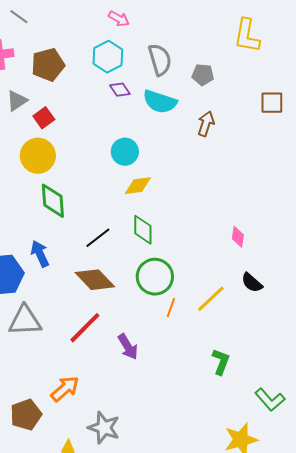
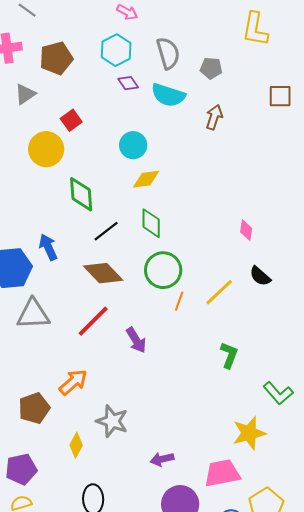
red square: (44, 118) -> (71, 120), moved
green diamond: (53, 201) -> (81, 194), moved

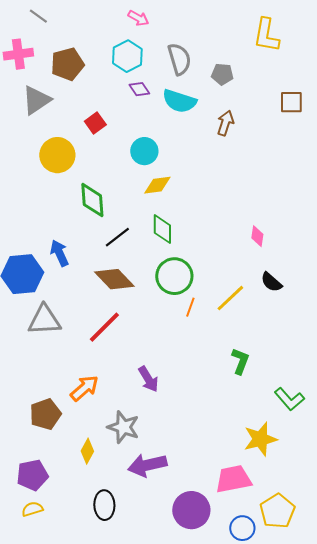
gray triangle: (25, 94) -> (36, 100), size x1.4
red square: (71, 120) -> (95, 123), moved
purple arrow: (136, 340) -> (148, 379), moved
purple arrow: (162, 459) -> (147, 465), moved, size x1.6

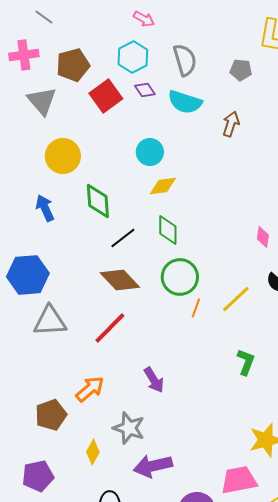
gray pentagon: (222, 74) -> (241, 70), moved
gray triangle: (36, 100) -> (42, 101), turned -36
red square: (95, 123) -> (106, 96), moved, size x1.5
blue arrow: (59, 253) -> (45, 208), moved

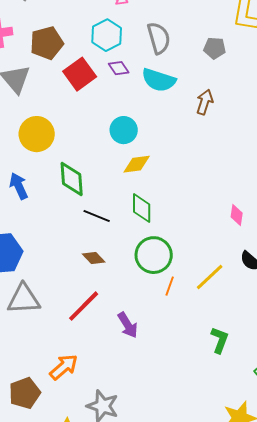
black line: (123, 238) -> (97, 216), turned 60
brown diamond: (120, 280) -> (94, 258), size x0.6
purple arrow: (154, 380) -> (128, 325), moved

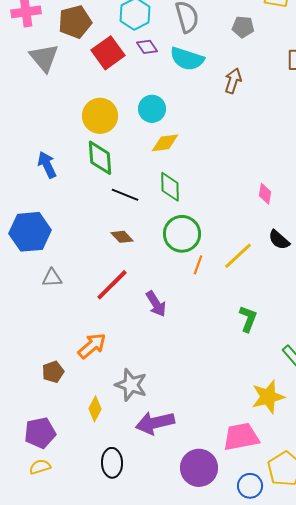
yellow circle: (37, 134) -> (100, 116), moved
gray triangle: (24, 299) -> (52, 278), size x0.6
brown pentagon: (25, 393) -> (53, 372), size x0.7

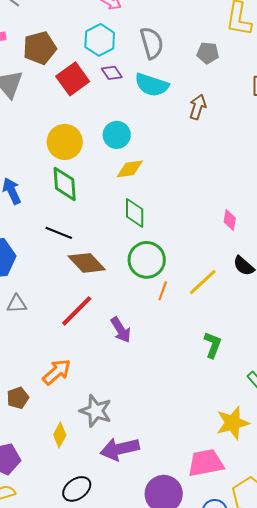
black line: (125, 195) -> (59, 233), moved
brown diamond: (122, 237) -> (87, 263), size x1.6
black ellipse: (112, 463) -> (77, 489), turned 56

